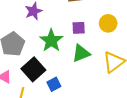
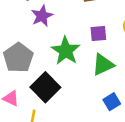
blue square: (54, 84) -> (112, 102), moved

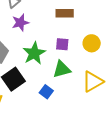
blue square: (112, 102) -> (46, 92), moved, turned -32

